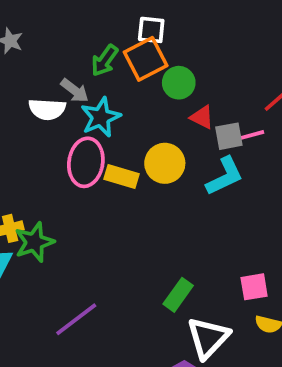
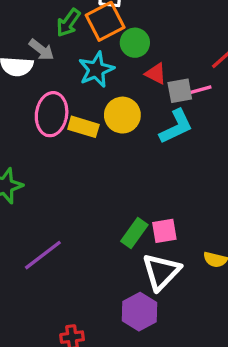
cyan star: (101, 117) -> (96, 70), moved
pink square: (254, 287) -> (164, 231), moved

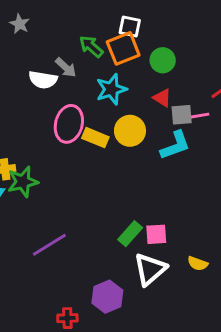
green arrow: (68, 23) -> (91, 46), turned 90
green circle: (135, 43) -> (163, 60), moved
purple hexagon: (139, 312) -> (107, 297), moved

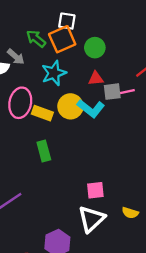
red triangle: (162, 98) -> (96, 78), turned -35
cyan L-shape: (175, 145) -> (91, 109), moved, turned 60
green rectangle: (130, 234) -> (44, 151), moved, turned -54

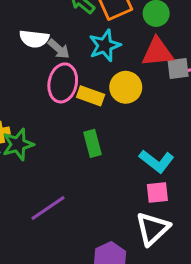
gray arrow: (16, 57) -> (59, 49), moved
red triangle: (96, 78) -> (158, 52), size x1.6
cyan L-shape: (91, 109) -> (157, 161), moved

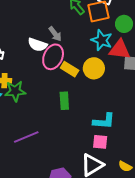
white semicircle: (34, 39) -> (37, 45), moved
cyan star: (105, 46) -> (102, 40), moved, turned 30
cyan L-shape: (157, 161) -> (104, 121), turned -45

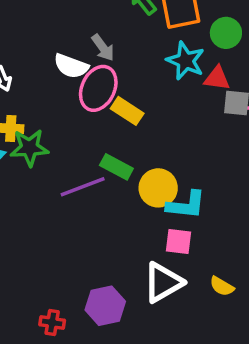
red triangle: (120, 50) -> (217, 78), size x0.7
yellow circle: (94, 68) -> (158, 188), moved
green rectangle: (64, 101) -> (116, 167), turned -60
purple line: (26, 137) -> (83, 187), moved

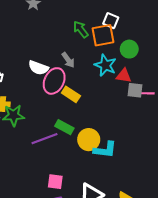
gray arrow: (103, 48) -> (68, 60), moved
pink square: (178, 242) -> (55, 182), moved

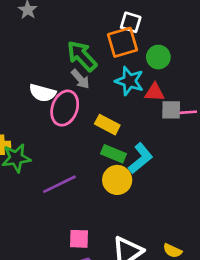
green arrow: (81, 29) -> (82, 56), moved, size x1.4
yellow rectangle: (71, 94) -> (107, 125), moved
green rectangle: (64, 127) -> (113, 154), moved
cyan L-shape: (105, 150) -> (141, 158), moved, turned -40

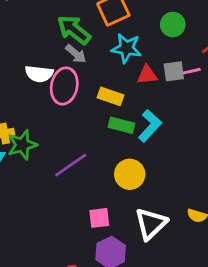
green circle: (158, 57) -> (173, 25), moved
red triangle: (155, 92) -> (147, 75), moved
yellow circle: (117, 180) -> (130, 174), moved

